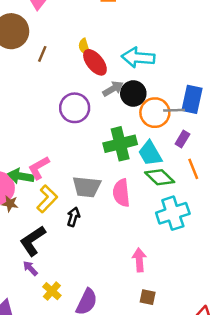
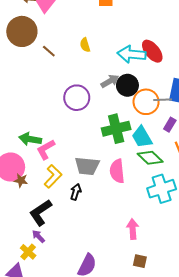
brown line: (42, 54) -> (49, 51), turned -72
red ellipse: (95, 62) -> (152, 51), moved
green arrow: (21, 176) -> (30, 139), moved
yellow cross: (52, 291) -> (28, 252), moved

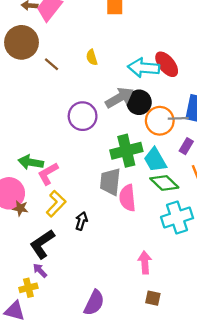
gray arrow: (110, 81) -> (119, 98), size x1.4
gray trapezoid: (87, 166) -> (110, 182), moved, turned 90
yellow cross: (28, 252) -> (28, 288), turned 35

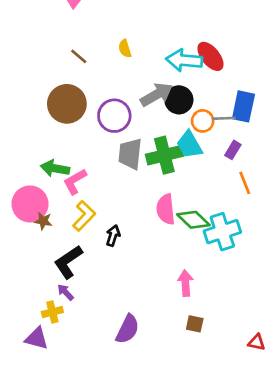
brown circle: (21, 42) -> (67, 104), moved
orange circle: (160, 121) -> (203, 121), size x0.7
cyan trapezoid: (155, 160) -> (189, 145), moved
gray trapezoid: (110, 182) -> (130, 154), moved
green diamond: (164, 183) -> (193, 220), moved

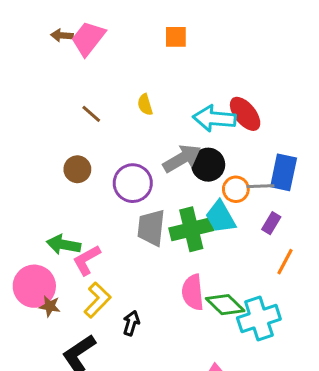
brown circle: (67, 104) -> (77, 169), size x0.6
orange line: (245, 183) -> (285, 262), turned 50

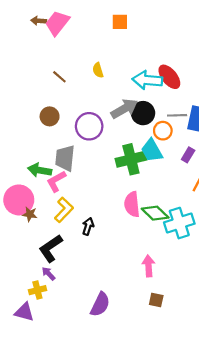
gray line: (260, 186) -> (177, 115), moved
gray trapezoid: (151, 228) -> (65, 158), moved

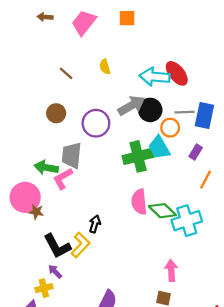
pink trapezoid: (57, 23) -> (84, 22), moved
yellow L-shape: (64, 210) -> (80, 245), moved
black L-shape: (51, 248) -> (57, 246), turned -84
pink arrow: (149, 266) -> (171, 270), moved

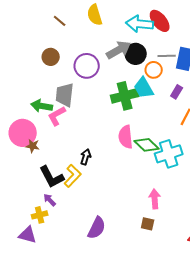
yellow semicircle: (105, 67) -> (95, 15), size x1.5

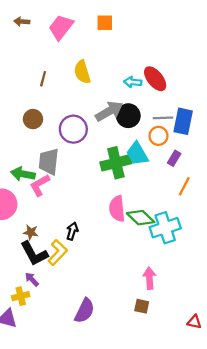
brown line: (60, 21) -> (43, 79), turned 64
cyan arrow: (140, 24) -> (133, 82), size x0.6
orange circle: (154, 70) -> (158, 136), moved
brown star: (33, 146) -> (31, 232), moved

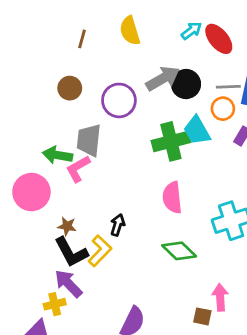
cyan arrow: (133, 82) -> (191, 31), moved, turned 138
green diamond: (141, 218) -> (179, 251), moved
pink arrow: (150, 278) -> (220, 297), moved
purple arrow: (32, 279) -> (68, 284), size x1.6

